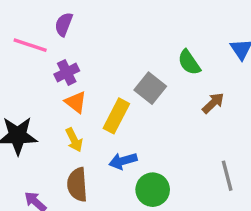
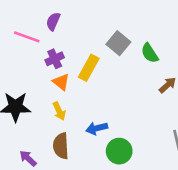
gray square: (150, 88) -> (118, 43), moved
yellow rectangle: (116, 116) -> (89, 68), moved

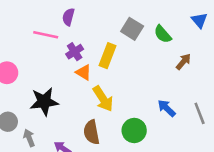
yellow arrow: (59, 111) -> (103, 99), moved, size x1.5
blue arrow: (97, 128) -> (167, 108), moved, turned 66
green circle: (119, 151) -> (134, 130), moved

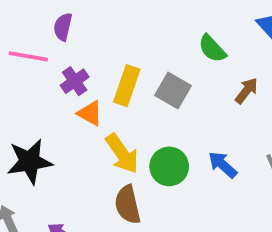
gray square: (132, 29) -> (173, 91), moved
green circle: (134, 130) -> (169, 166), moved
brown semicircle: (92, 132) -> (128, 205), moved

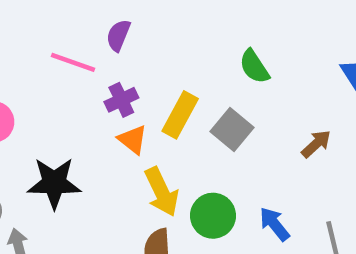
green semicircle: (212, 49) -> (254, 67), moved

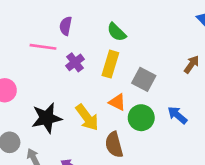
green semicircle: (254, 67) -> (117, 32), moved
gray square: (232, 130) -> (144, 79), moved
orange triangle: (133, 140) -> (117, 102), moved
yellow arrow: (162, 192) -> (87, 117), moved

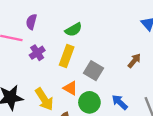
green semicircle: (117, 32) -> (73, 30), turned -78

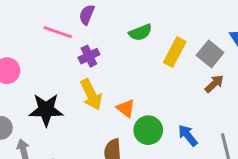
yellow rectangle: (67, 56) -> (175, 52), moved
gray square: (94, 71) -> (210, 54), moved
yellow arrow: (44, 99) -> (91, 95), moved

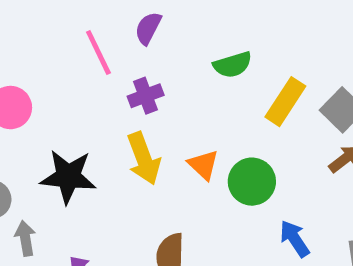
pink line: (58, 32) -> (98, 52), turned 40
orange triangle: (126, 108) -> (203, 165), moved
green circle: (148, 130) -> (252, 182), moved

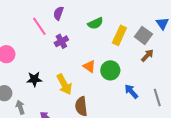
yellow arrow: (144, 158) -> (64, 84), moved
black star: (68, 177) -> (34, 79), size x0.7

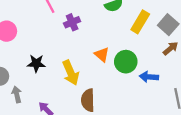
blue arrow: (131, 91) -> (149, 77), moved, turned -49

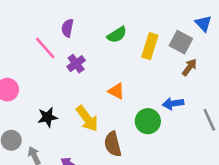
green circle: (126, 62) -> (148, 121), moved

